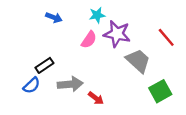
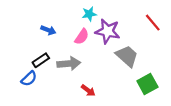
blue arrow: (54, 17) -> (48, 30), moved
red line: (166, 37) -> (153, 23), moved
gray arrow: (70, 84) -> (69, 64), moved

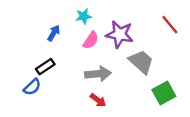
cyan star: (89, 14) -> (84, 16), moved
blue arrow: (48, 30) -> (54, 33), turned -80
gray arrow: (69, 64) -> (98, 74), moved

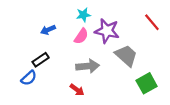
cyan star: (84, 16) -> (83, 15), moved
blue arrow: (54, 33) -> (48, 30), turned -144
red arrow: (98, 100) -> (77, 90), moved

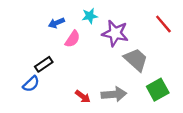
blue arrow: (48, 30) -> (56, 23), moved
pink semicircle: (81, 36) -> (73, 39), moved
gray arrow: (88, 66) -> (114, 94), moved

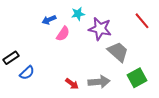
black rectangle: (44, 64) -> (11, 58), moved

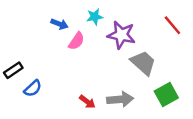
blue arrow: (49, 20) -> (59, 24), turned -136

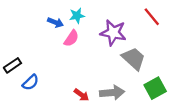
cyan star: (95, 17) -> (77, 16), moved
red line: (172, 25) -> (152, 17), moved

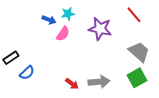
gray trapezoid: (134, 59) -> (139, 52), moved

